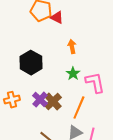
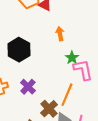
green star: (73, 74) -> (72, 58), moved
brown cross: (53, 102) -> (49, 109), moved

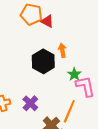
black hexagon: (19, 50) -> (43, 61), moved

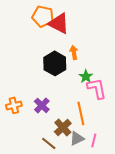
red triangle: (47, 21) -> (59, 23), size x1.6
orange line: (69, 111) -> (81, 113), turned -35

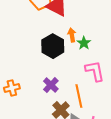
green star: (86, 76) -> (84, 43), moved
purple cross: (42, 105) -> (51, 85), moved

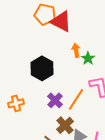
black hexagon: (53, 46) -> (42, 68), moved
orange line: (79, 96) -> (76, 99), moved, turned 45

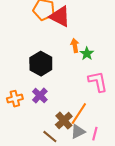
orange line: (76, 99) -> (79, 114), moved
purple cross: (55, 100) -> (40, 96), moved

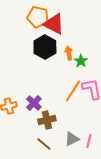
black hexagon: (41, 64) -> (45, 47), moved
orange line: (79, 114) -> (73, 91), moved
brown cross: (64, 121) -> (47, 120), moved, turned 30

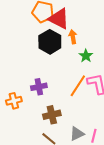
orange arrow: (69, 53) -> (73, 37), moved
purple cross: (34, 103) -> (39, 87), moved, turned 35

